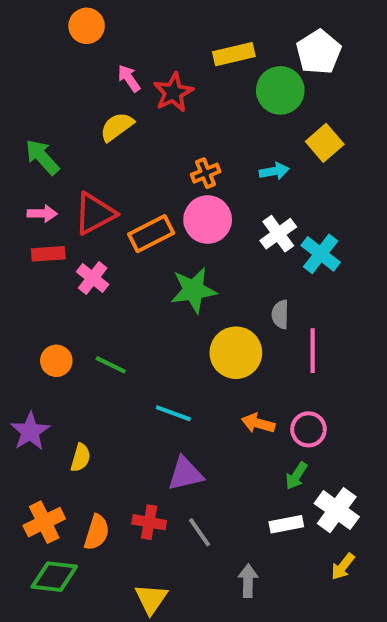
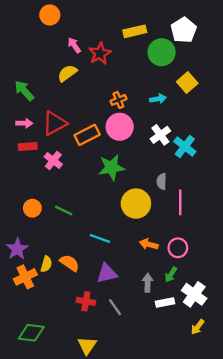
orange cross: (44, 522) -> (25, 277), moved
orange semicircle: (97, 532) -> (70, 263), moved, turned -72
gray arrow: (248, 581) -> (148, 283), moved

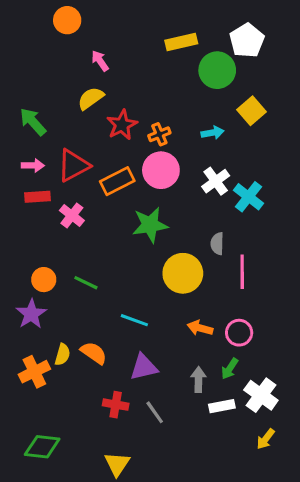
red star: (100, 53) -> (122, 125), moved
purple star: (17, 249) -> (31, 314), moved

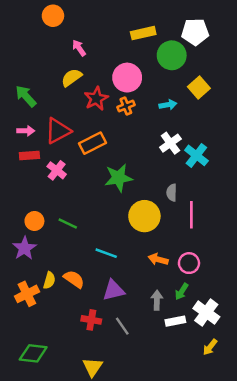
white pentagon: (247, 40) -> (195, 32), turned 30
pink circle: (161, 170) -> (127, 78), moved

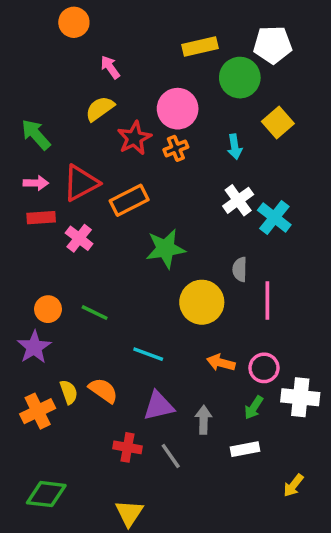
cyan arrow: (168, 105) -> (235, 147), turned 91
yellow semicircle: (49, 280) -> (69, 392), turned -35
gray arrow: (157, 300) -> (204, 420), moved
white cross: (206, 313) -> (300, 397), moved, turned -30

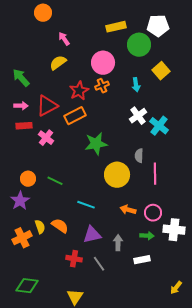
red star: (134, 138) -> (79, 91), moved
green arrow: (254, 408) -> (147, 236), turned -120
yellow arrow: (293, 485) -> (176, 288), moved

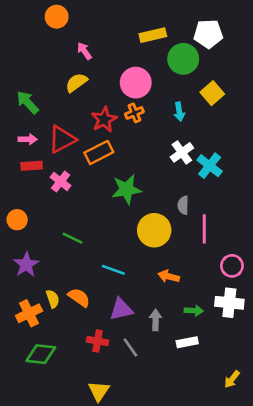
orange circle: (28, 179) -> (17, 220), moved
pink circle: (153, 213) -> (232, 266), moved
green diamond: (27, 286) -> (41, 354), moved

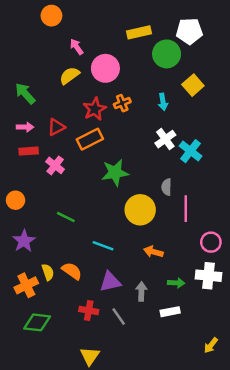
pink circle: (136, 83) -> (105, 68), moved
red triangle: (62, 139) -> (56, 127), size x0.7

